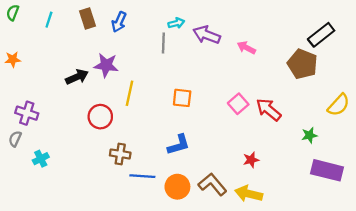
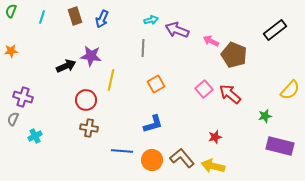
gray line: (163, 43) -> (143, 48), moved
brown pentagon: (302, 64) -> (234, 55), moved
orange square: (182, 98) -> (156, 84), turned -36
brown cross: (120, 154) -> (89, 128), moved

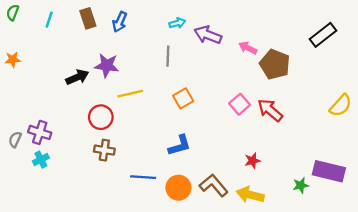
yellow line: (111, 80) -> (130, 94), turned 65
purple cross: (23, 97) -> (40, 132), moved
green star: (265, 116) -> (301, 185), moved

